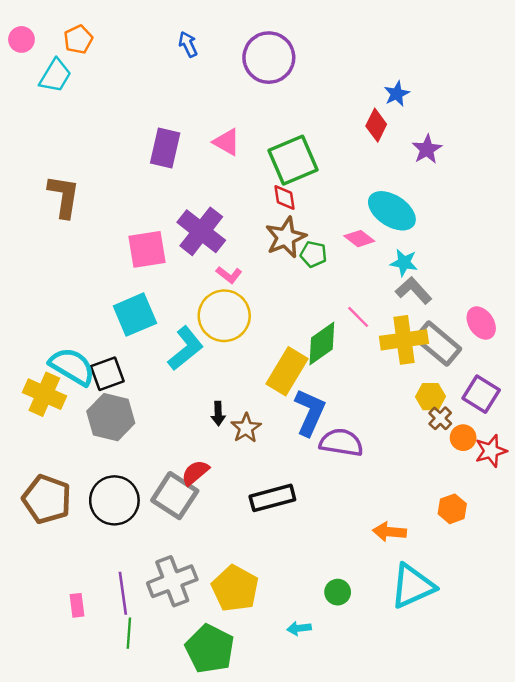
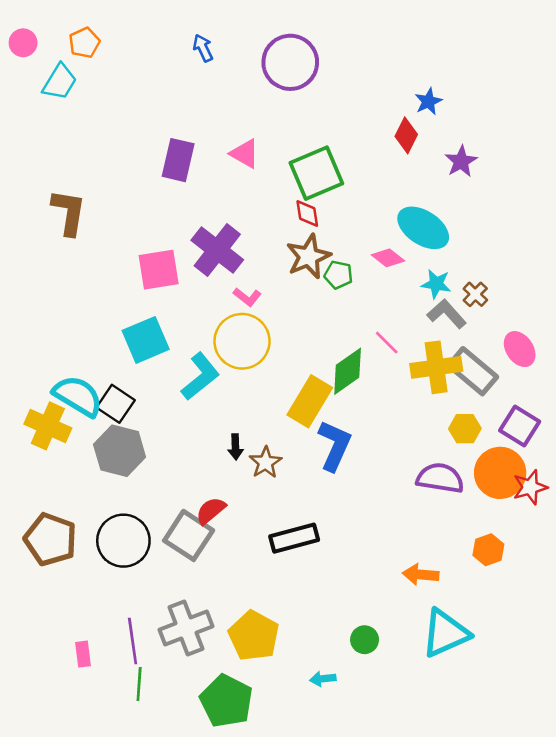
black square: (107, 374) -> (116, 404), turned -36
brown cross: (440, 418) -> (475, 294), moved
orange circle: (463, 438) -> (500, 473), size x1.8
purple semicircle: (341, 442) -> (440, 478), moved

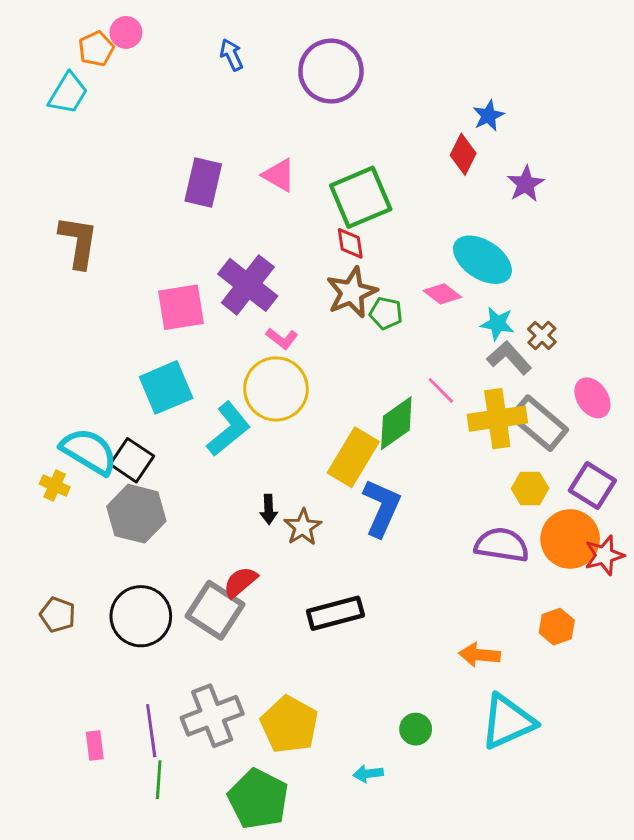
pink circle: (23, 43) -> (126, 32), moved
yellow cross: (48, 426) -> (55, 485), size x0.6
brown pentagon: (50, 539) -> (58, 615), size x0.6

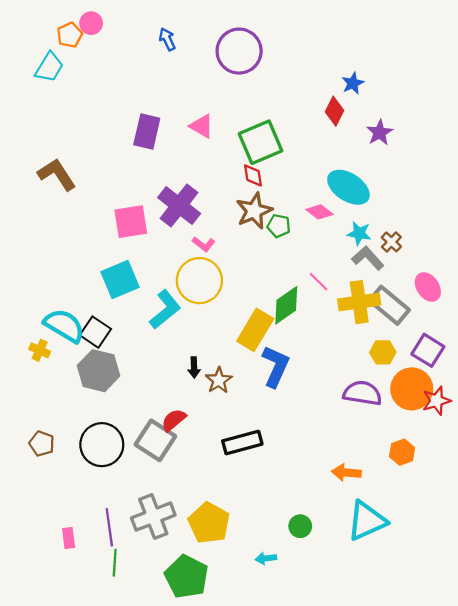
brown L-shape: (78, 242) -> (57, 174), turned -42

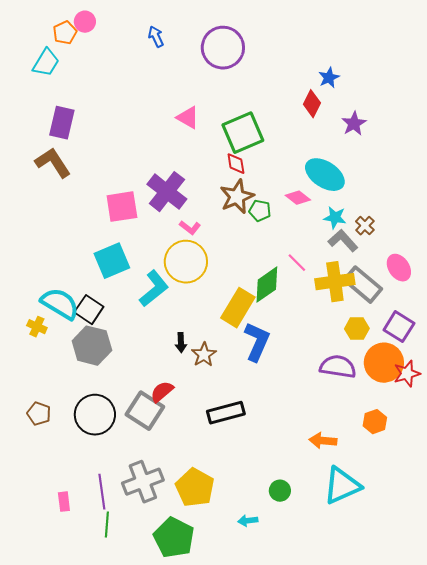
purple rectangle: (147, 131) -> (62, 123), moved

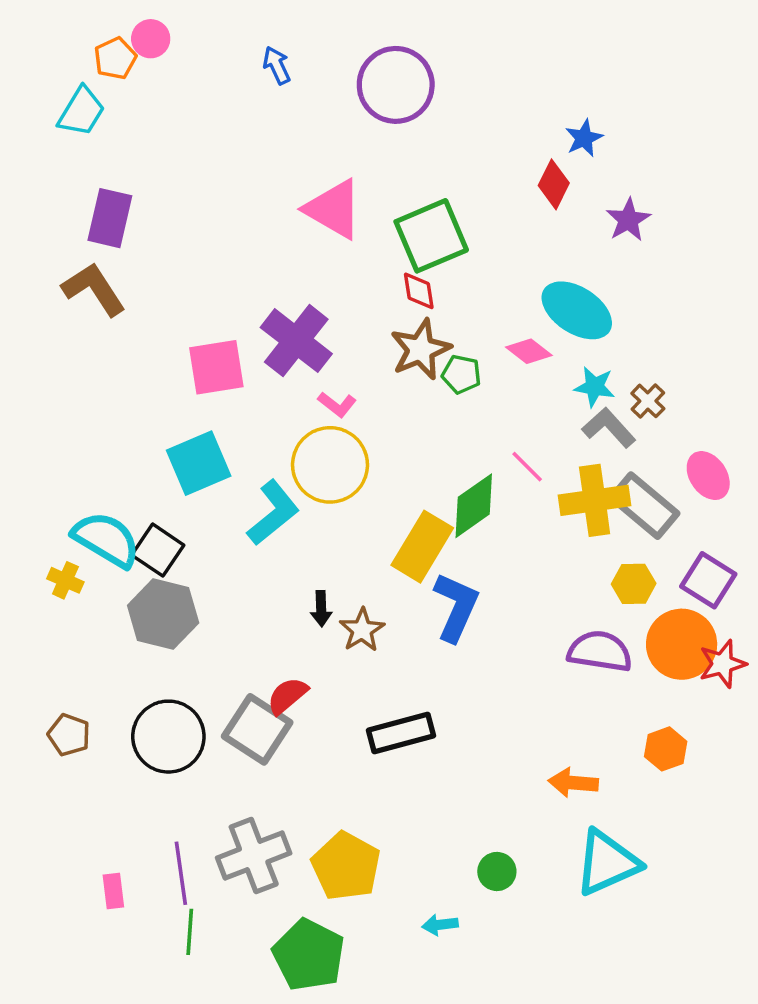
pink triangle: (188, 118) -> (334, 209), size x1.5

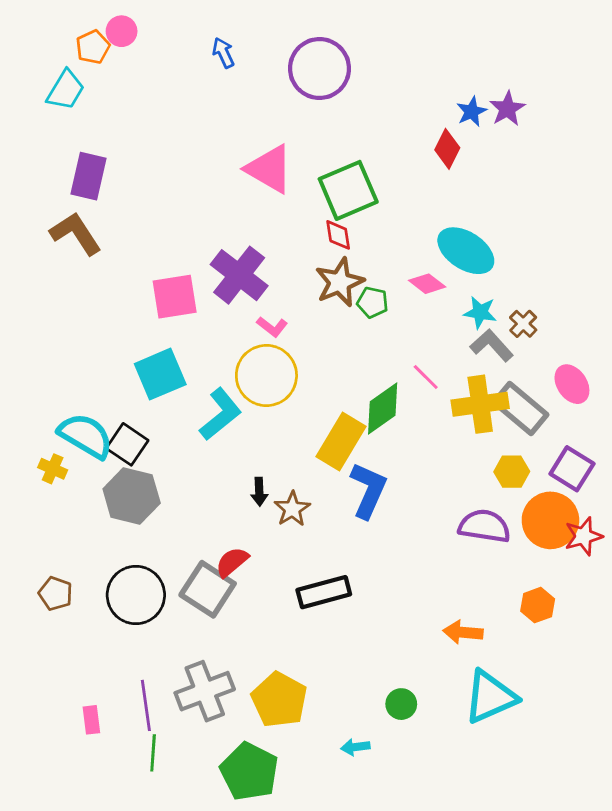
purple star: (628, 220) -> (507, 109), moved

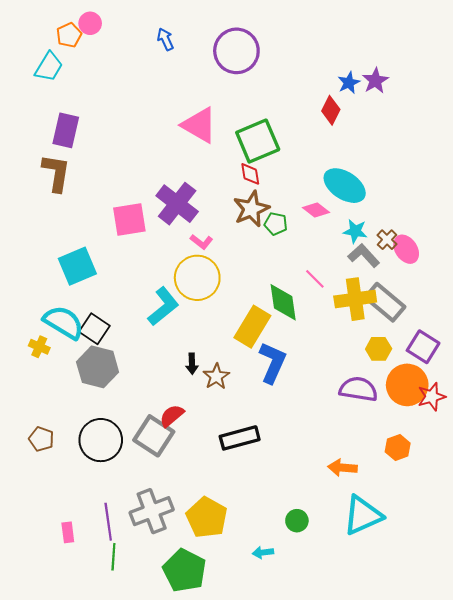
brown L-shape: (76, 233) -> (56, 173), turned 42
cyan square: (160, 374) -> (77, 266), moved
pink ellipse: (572, 384) -> (406, 249), moved
green diamond: (383, 408) -> (283, 302), turned -63

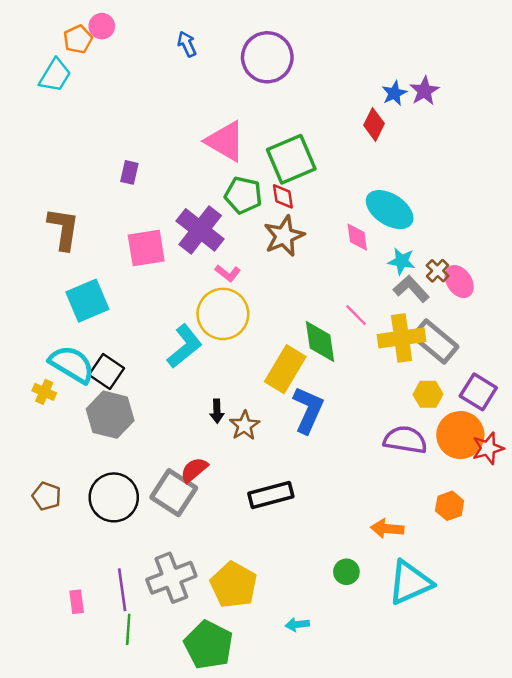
purple rectangle: (66, 130) -> (129, 172), moved, size x0.6
brown L-shape: (56, 173) -> (63, 229), moved
pink diamond: (316, 210) -> (357, 237), turned 45
green pentagon: (276, 224) -> (243, 195), moved, size x1.4
green circle: (297, 521) -> (346, 572), moved

